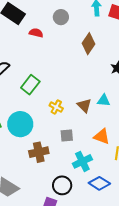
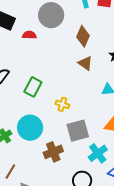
gray circle: (61, 17) -> (51, 15), size x1.6
brown triangle: (84, 105) -> (85, 63), moved
gray square: (67, 136) -> (78, 131), size x1.6

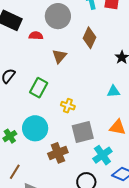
brown triangle: (85, 63) -> (59, 56), moved, turned 35

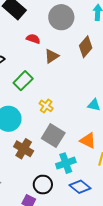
red semicircle: (36, 36) -> (33, 39), moved
gray square: (83, 132) -> (53, 136), turned 30
brown cross: (58, 153) -> (24, 149), turned 36

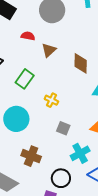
brown diamond: (86, 47) -> (81, 63), moved, turned -30
gray square: (53, 136) -> (63, 128), size x0.6
brown cross: (24, 149) -> (31, 156), moved

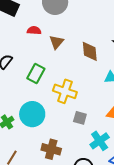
yellow cross: (51, 100) -> (65, 91), size x1.6

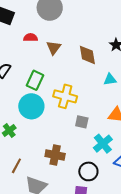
cyan circle: (32, 114) -> (31, 106), moved

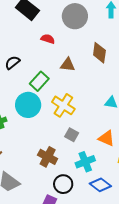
brown triangle: (54, 48) -> (68, 65), moved, turned 42
brown diamond: (87, 55) -> (99, 53), moved
brown cross: (55, 155) -> (48, 157), moved

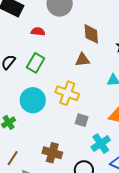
brown triangle: (68, 65) -> (82, 60), moved
green rectangle: (39, 81) -> (36, 63), moved
brown cross: (48, 157) -> (52, 153), moved

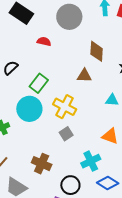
green rectangle: (36, 63) -> (39, 83), moved
gray square: (82, 120) -> (66, 134), moved, turned 32

